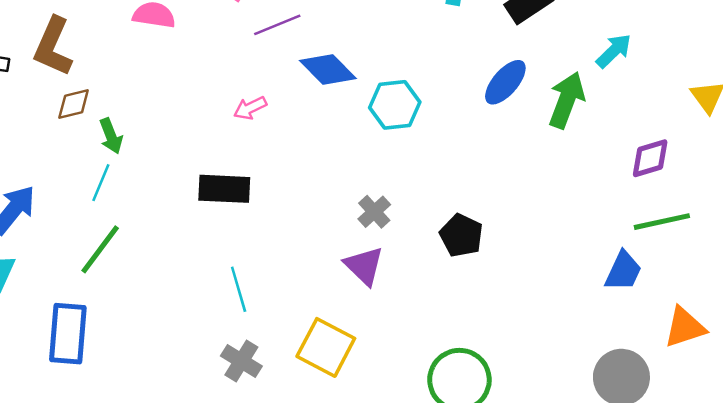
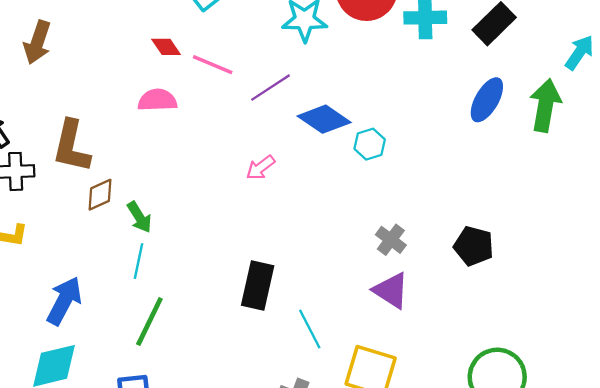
cyan hexagon: (395, 105) -> (370, 144), moved, size x0.7
black rectangle: (224, 189) -> (258, 286), moved, turned -69
cyan line: (239, 289) -> (310, 329), moved

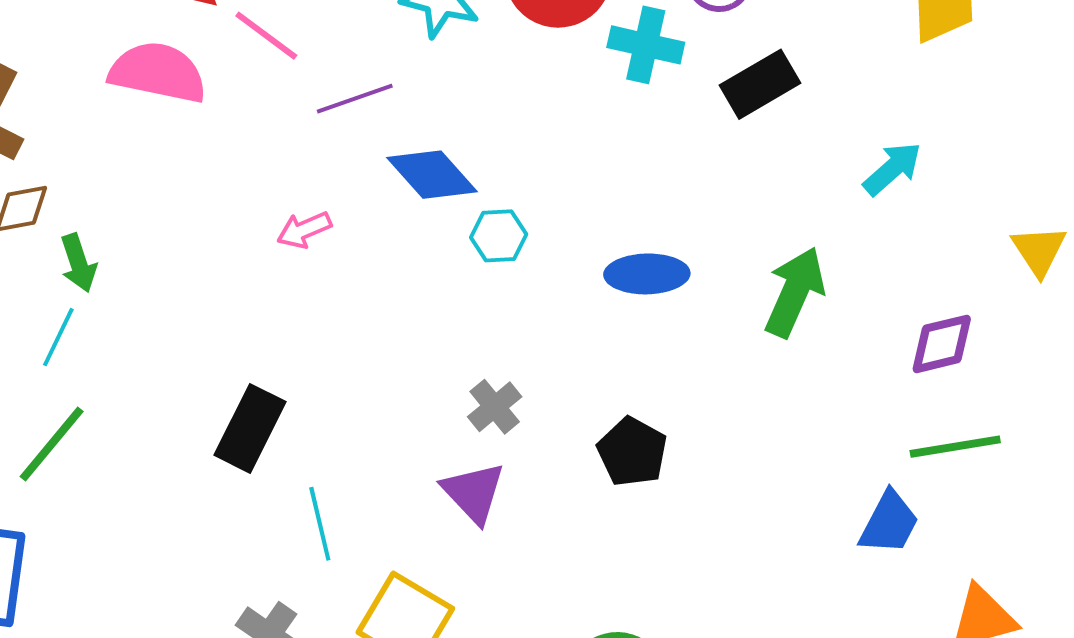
pink semicircle: (157, 100) -> (158, 72), size x1.4
blue ellipse: (487, 100) -> (647, 274), moved, turned 45
green arrow: (545, 105) -> (795, 292), moved

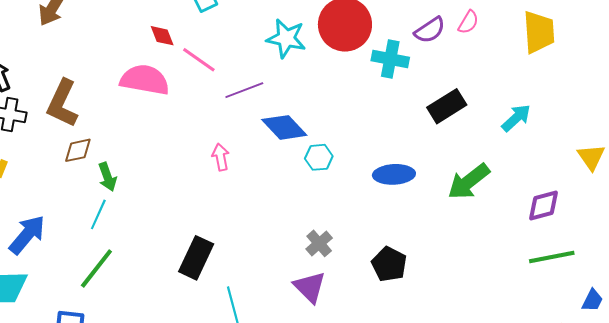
black rectangle: (760, 84) -> (447, 106), moved
pink arrow: (304, 230) -> (221, 157), turned 104
green arrow: (795, 292) -> (469, 181), turned -150
blue trapezoid: (889, 523) -> (592, 300), moved, size x0.7

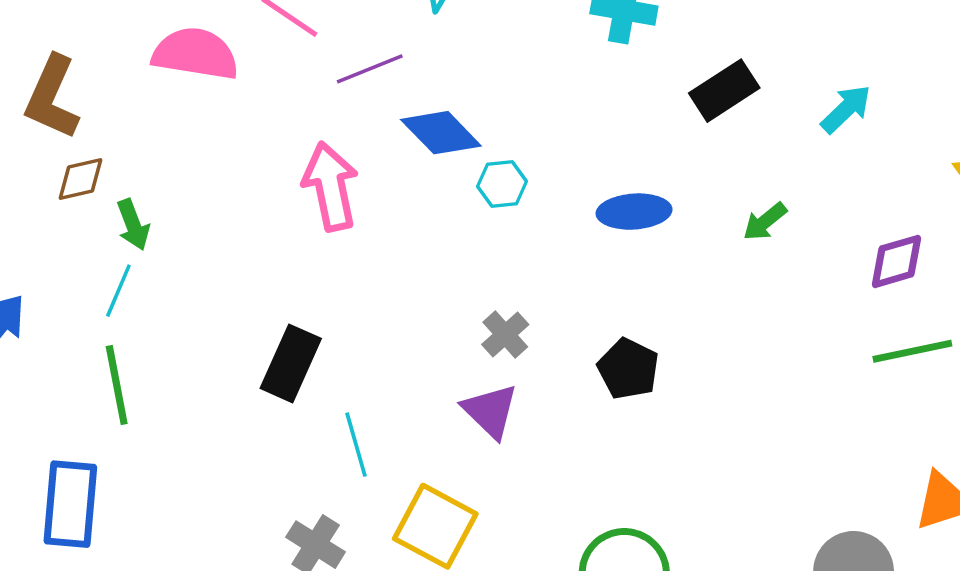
pink arrow: (221, 157) -> (330, 186), size x1.8
green arrow: (469, 181) -> (765, 222), size x0.6
green line: (96, 268) -> (117, 385), turned -48

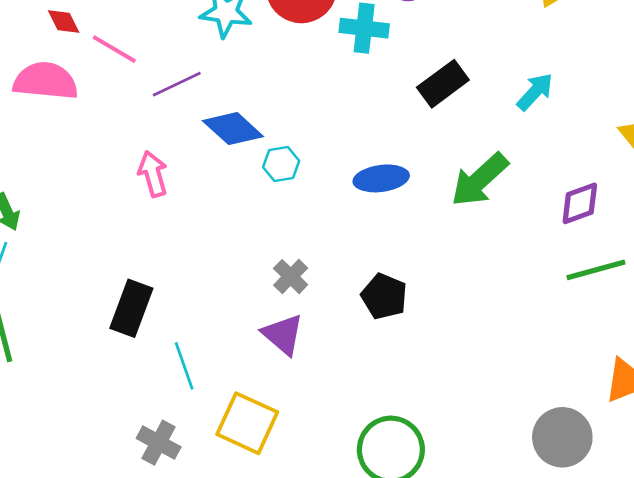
pink arrow: (330, 186) -> (153, 174), size x0.7
green arrow: (765, 222) -> (480, 180), size x1.8

